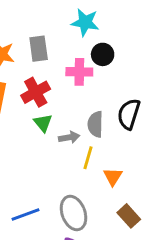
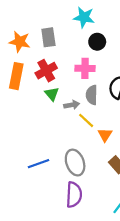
pink cross: (79, 72) -> (85, 68), moved
yellow line: (88, 158) -> (86, 120), turned -63

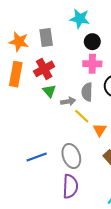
pink cross: (85, 68) -> (92, 64), moved

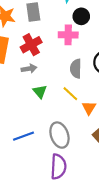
pink cross: (92, 64) -> (68, 35), moved
green triangle: (49, 91) -> (40, 91), moved
gray arrow: (68, 101) -> (29, 69), moved

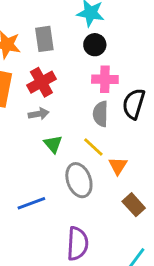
black circle: (81, 16) -> (95, 45), moved
pink cross: (68, 35) -> (105, 79), moved
gray ellipse: (59, 135) -> (79, 180), moved

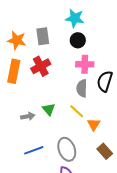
gray arrow: (39, 114) -> (28, 116), moved
gray ellipse: (79, 180) -> (67, 149), moved

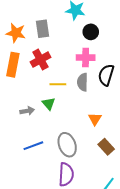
black circle: (78, 40) -> (91, 32), moved
yellow line: (77, 111) -> (58, 84), moved, turned -42

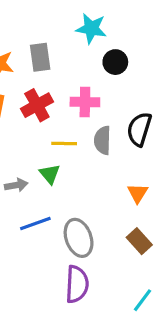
pink cross: (86, 58) -> (85, 102), moved
orange triangle: (95, 119) -> (138, 193), moved
blue line: (33, 146) -> (35, 223), moved

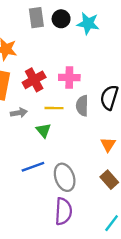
cyan star: (91, 28) -> (88, 23), moved
gray rectangle: (40, 57) -> (36, 18), moved
black circle: (115, 62) -> (61, 19), moved
gray arrow: (16, 185) -> (19, 113), moved

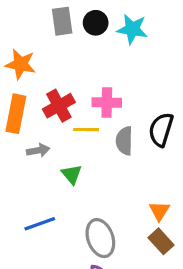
yellow line: (54, 108) -> (86, 130), moved
orange triangle: (108, 144) -> (159, 211), moved
blue line: (33, 167) -> (40, 224), moved

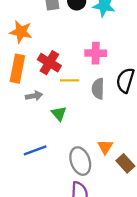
pink cross: (107, 103) -> (96, 53), moved
red cross: (59, 106) -> (49, 63), turned -30
orange triangle: (159, 211) -> (105, 147), moved

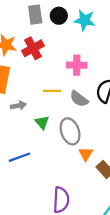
red cross: (49, 63) -> (33, 48), moved, turned 30
gray semicircle: (98, 89) -> (79, 99), turned -54
gray ellipse: (80, 161) -> (70, 131), moved

